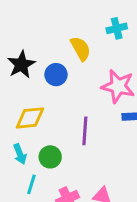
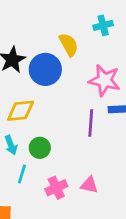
blue circle: (56, 75) -> (45, 69), size x1.5
purple line: (85, 131) -> (91, 123), moved

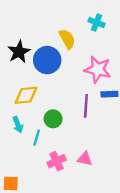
cyan cross: (103, 25) -> (97, 22), turned 35
green circle: (40, 148) -> (53, 119), moved
cyan line: (22, 174) -> (37, 138), moved

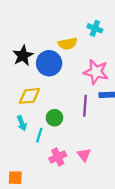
yellow semicircle: (67, 39) -> (68, 44), turned 108
pink triangle: (85, 159) -> (84, 155), turned 40

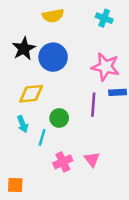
yellow semicircle: (68, 44) -> (53, 16), moved

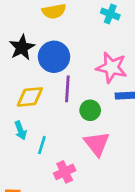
purple line: (93, 105) -> (67, 89), moved
green circle: (59, 118) -> (90, 110), moved
pink triangle: (92, 159) -> (97, 144), moved, size x1.5

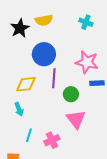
black star: (22, 47) -> (20, 28), moved
cyan line: (42, 145) -> (29, 135), moved

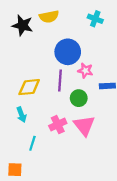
black star: (20, 28) -> (23, 25), turned -30
blue circle: (44, 54) -> (68, 52), moved
pink star: (87, 62) -> (85, 71), moved, size x0.6
pink cross: (52, 140) -> (58, 125), moved

